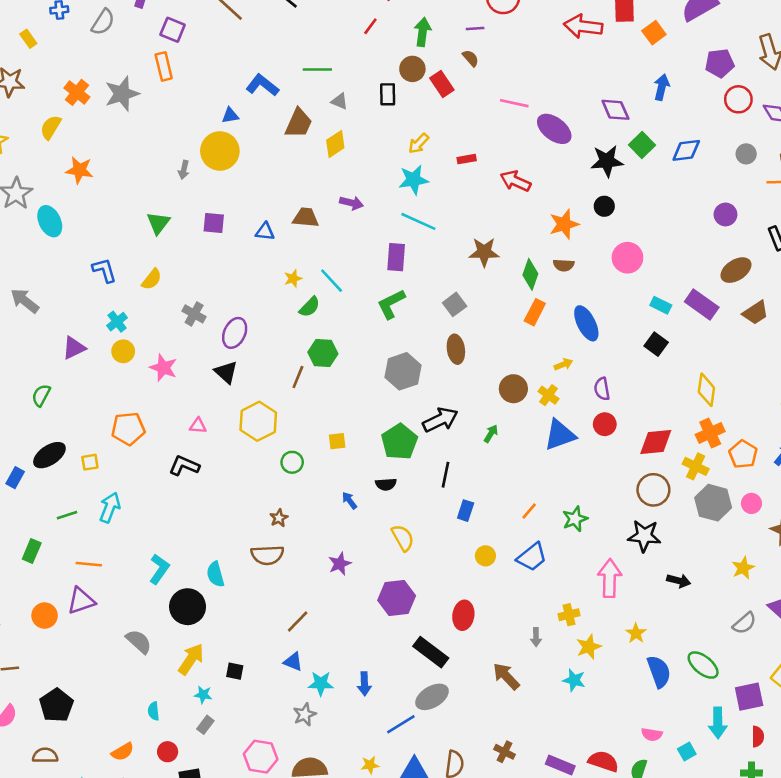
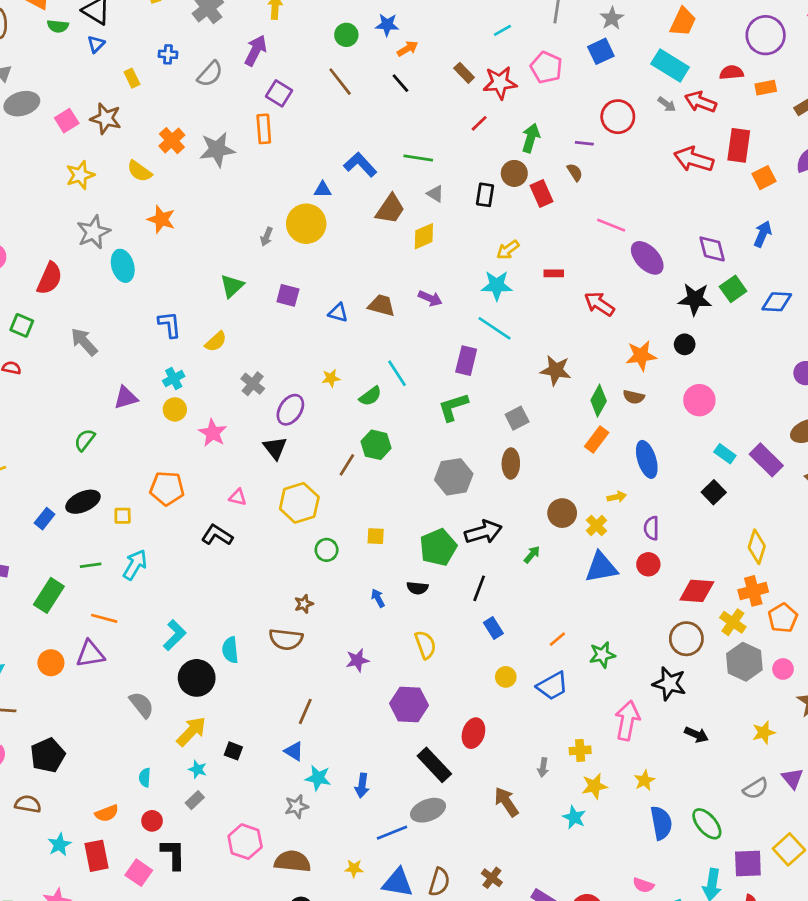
yellow semicircle: (51, 127) -> (139, 171), turned -95
yellow star: (293, 278) -> (331, 378), moved
blue rectangle: (466, 511) -> (493, 628), turned -60
green rectangle: (32, 551) -> (49, 595), size x1.4
brown line: (298, 621) -> (305, 711), turned -30

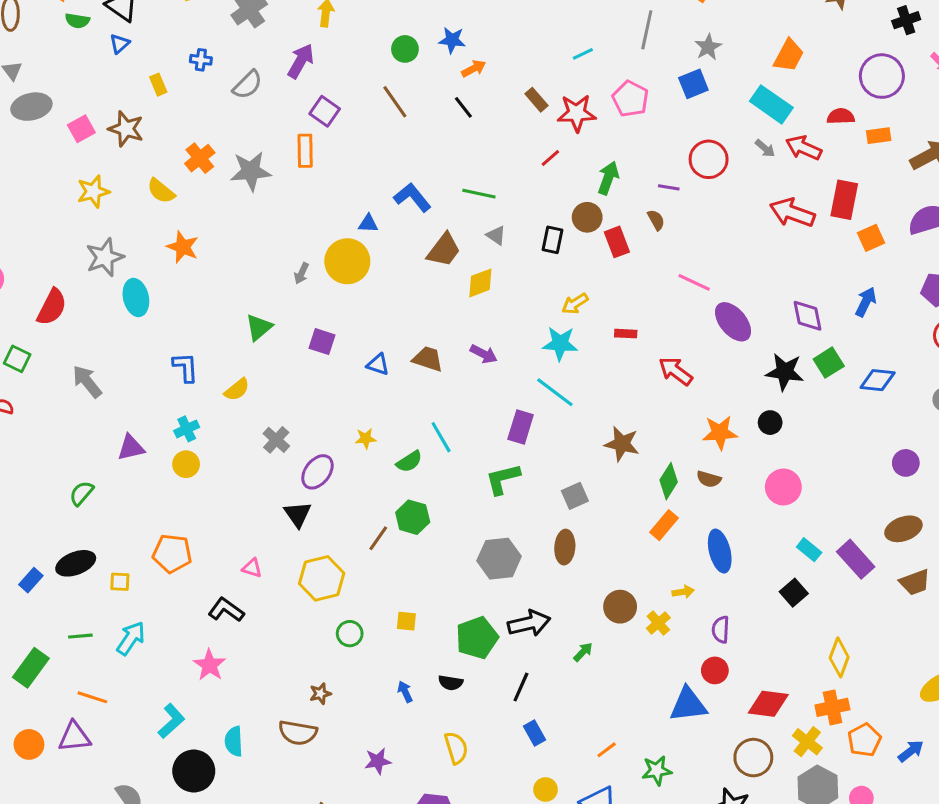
pink star: (213, 433) -> (210, 665), moved
blue triangle: (601, 567) -> (688, 705), moved

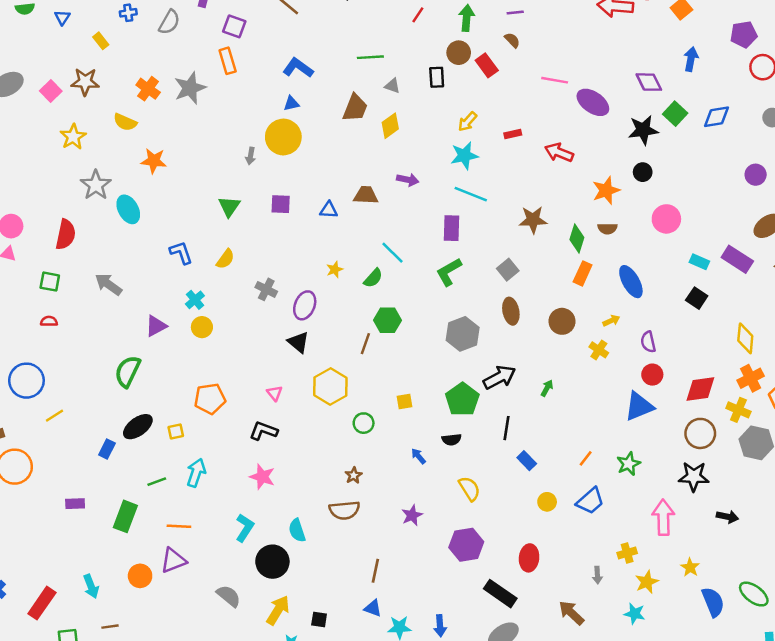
blue L-shape: (412, 197) -> (298, 68), moved
green semicircle: (82, 493) -> (128, 371), size x1.5
pink triangle: (252, 568) -> (275, 393), turned 49
brown circle: (620, 607) -> (562, 321), moved

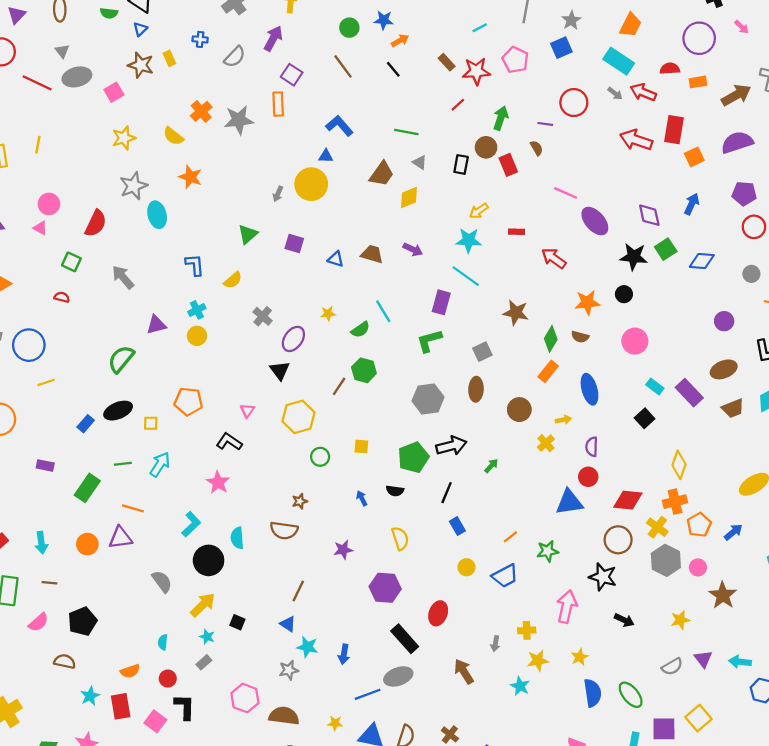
brown star: (85, 82) -> (141, 65), moved

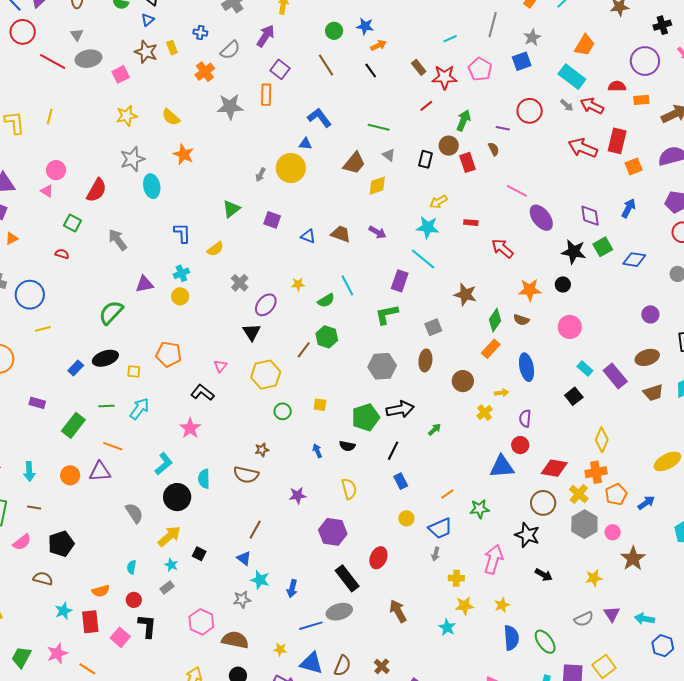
orange cross: (201, 111) -> (205, 72), moved
gray arrow: (495, 644) -> (436, 554), moved

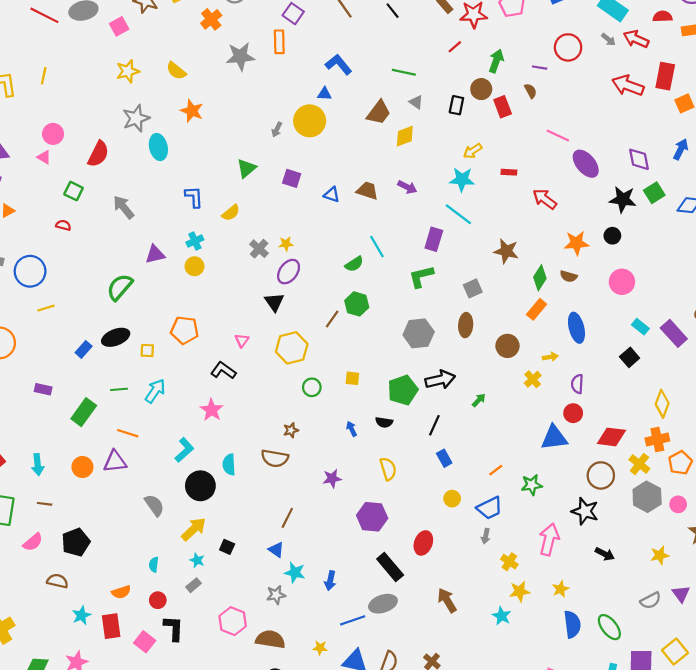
yellow star: (298, 284) -> (286, 244), moved
yellow cross: (456, 578) -> (509, 562), turned 35

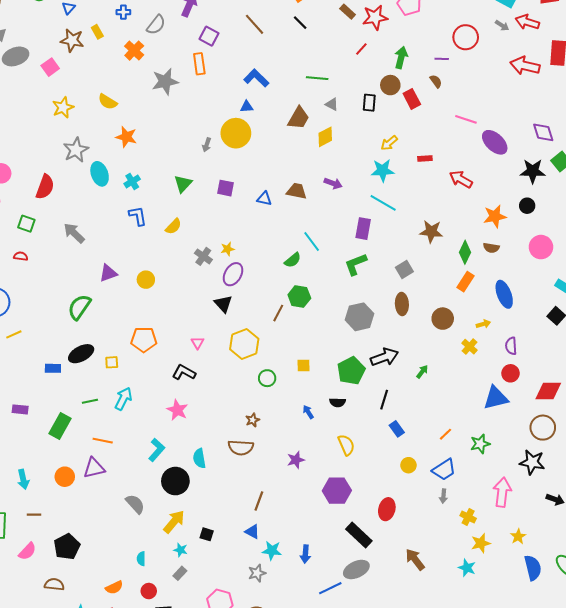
cyan cross: (195, 241) -> (132, 181), moved
blue rectangle: (84, 349) -> (53, 368), turned 56

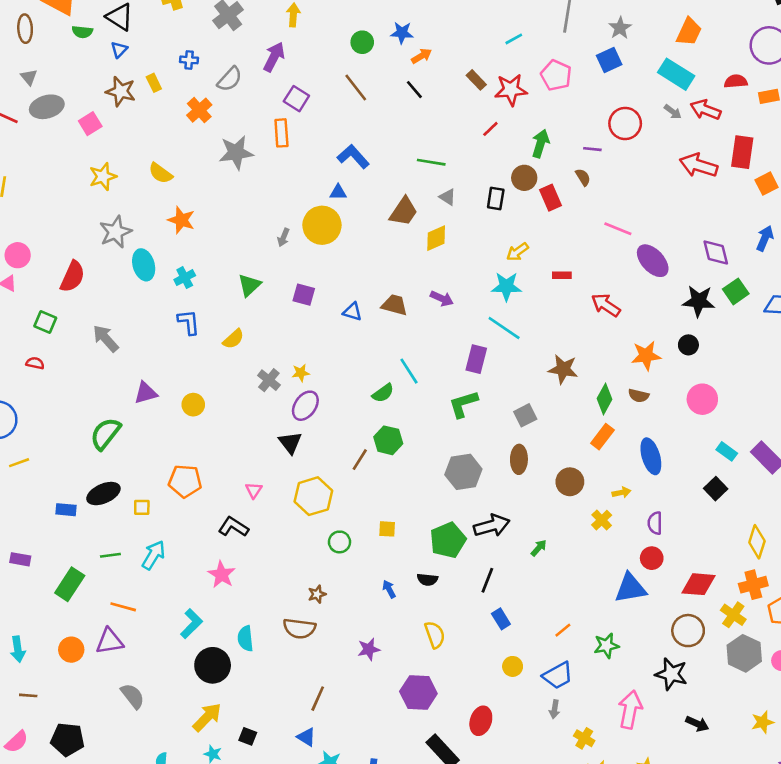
gray semicircle: (135, 504) -> (133, 696), moved
black pentagon: (67, 547) -> (68, 739), turned 30

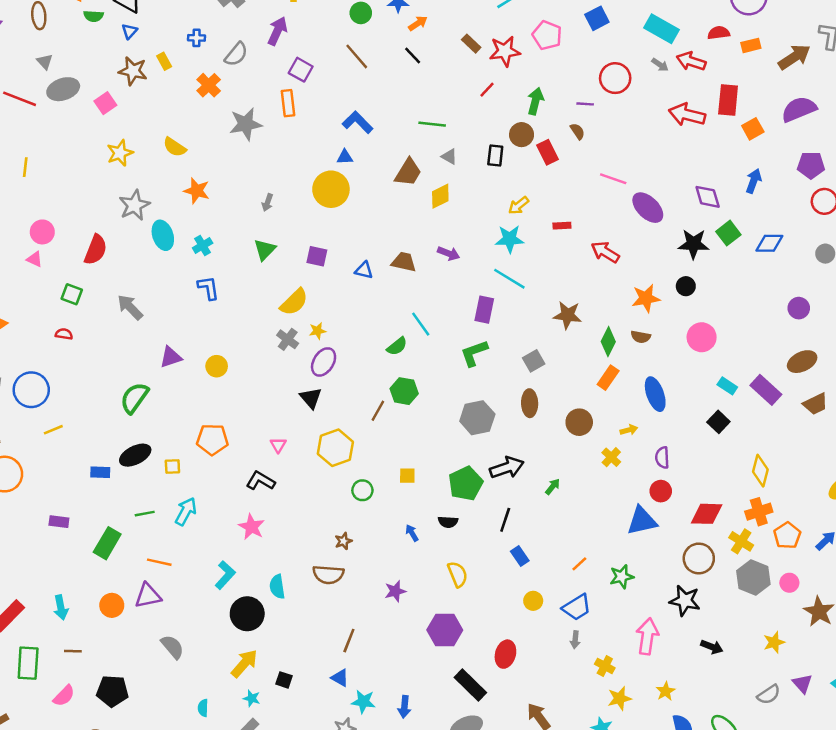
gray arrow: (283, 237) -> (267, 202), moved
yellow semicircle: (233, 339) -> (294, 302), moved, size x1.4

